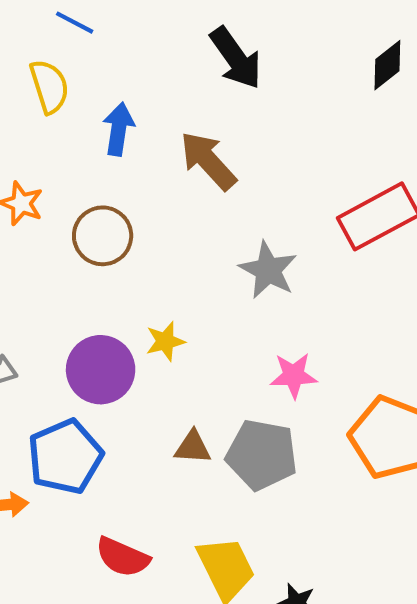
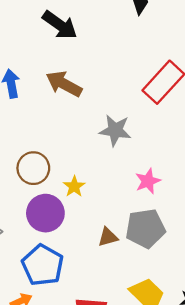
brown circle: (103, 236) -> (33, 168), moved

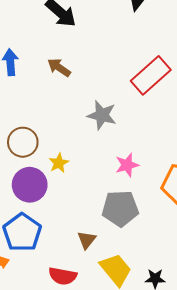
brown arrow: (64, 84) -> (59, 68), size x0.7
brown triangle: (108, 237) -> (87, 240), moved, turned -42

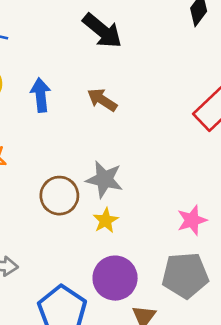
gray star: (102, 115) -> (104, 179), moved
purple circle: (30, 185) -> (115, 278), moved

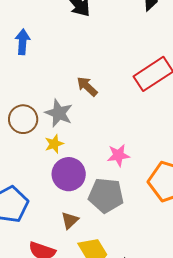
brown arrow: (102, 100) -> (87, 86), moved
purple circle: (115, 278) -> (69, 174), moved

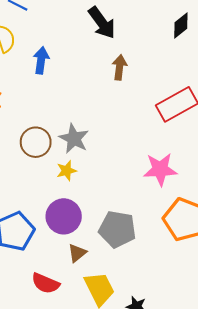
brown arrow: (87, 86) -> (119, 67), moved, turned 50
pink star: (118, 155) -> (160, 169), moved, size x1.4
purple circle: (69, 174) -> (64, 216), moved

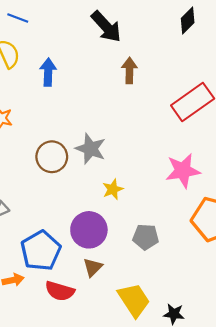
yellow star: (67, 171) -> (113, 189), moved
gray pentagon: (117, 229) -> (146, 237), size x0.7
brown triangle: (77, 253) -> (93, 267), moved
red semicircle: (46, 283) -> (60, 291), moved

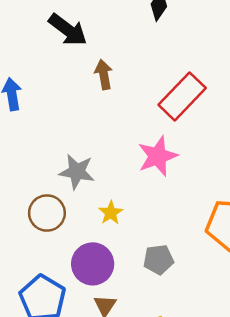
brown circle: (52, 157) -> (47, 213), moved
pink star: (183, 171) -> (158, 156), moved

